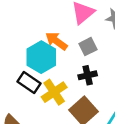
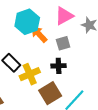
cyan hexagon: (41, 57) -> (27, 22), moved

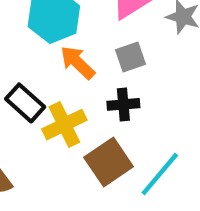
orange arrow: (39, 34) -> (77, 62), moved

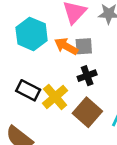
gray square: (131, 57) -> (84, 46), turned 30
orange arrow: (77, 62) -> (66, 46), moved

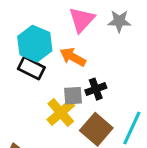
gray square: (84, 46) -> (73, 96), moved
black rectangle: (28, 90) -> (31, 68), moved

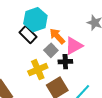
pink triangle: (82, 20) -> (74, 46), moved
gray square: (73, 96) -> (51, 50), moved, turned 32

